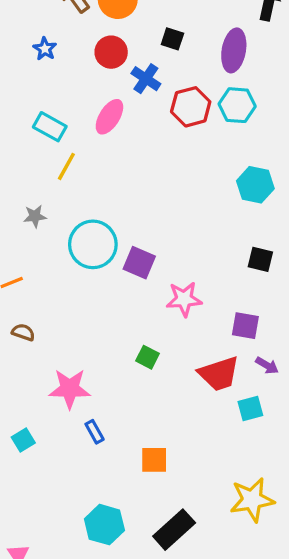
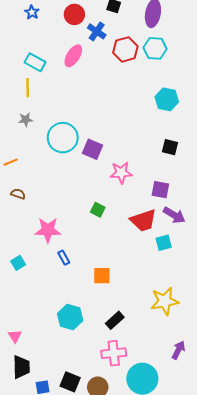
yellow line: (66, 166) -> (28, 88), moved, turned -30
purple arrow: (267, 365) -> (174, 215), size x1.5
black rectangle: (174, 530) -> (115, 320), size x0.7

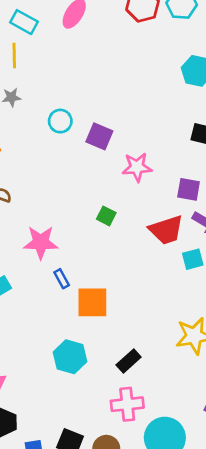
cyan circle: (63, 138) -> (60, 121), size x0.6
orange square: (102, 276) -> (92, 302), moved, size x1.4

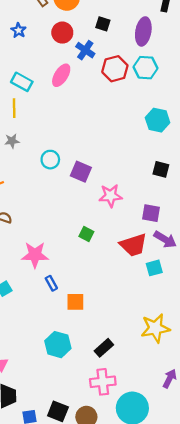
orange square: (92, 302) -> (75, 302), size x0.7

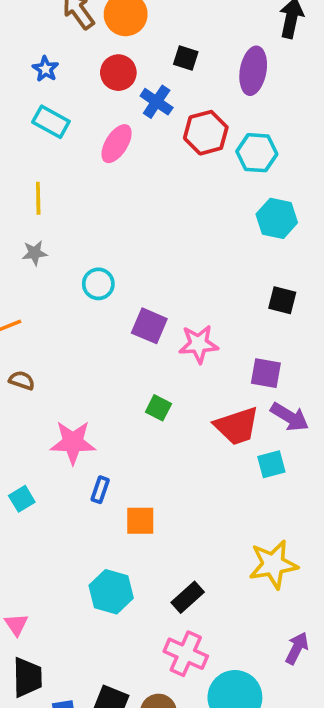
cyan hexagon: (146, 68) -> (257, 153), moved
cyan rectangle: (22, 82) -> (51, 122), moved
purple square: (81, 172) -> (149, 326), moved
blue rectangle: (51, 283) -> (100, 490), turned 48
pink cross: (103, 382) -> (186, 654), turned 30

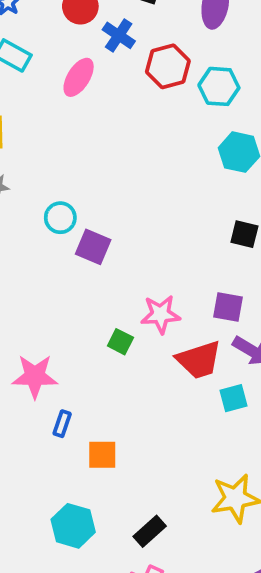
purple square: (149, 326) -> (93, 247), moved
pink star: (199, 344) -> (161, 314), moved

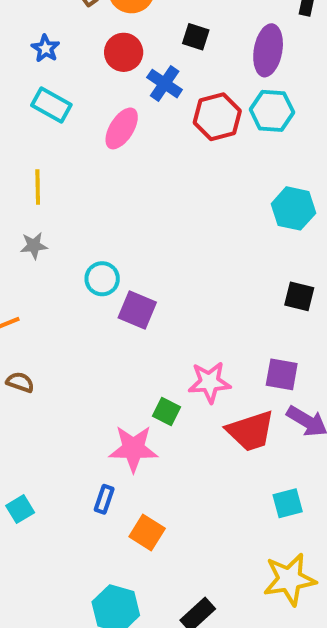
cyan hexagon: (219, 86) -> (272, 111), moved
pink star: (35, 376) -> (133, 449), moved
cyan square: (233, 398) -> (288, 503), moved
orange square: (102, 455) -> (147, 533), turned 32

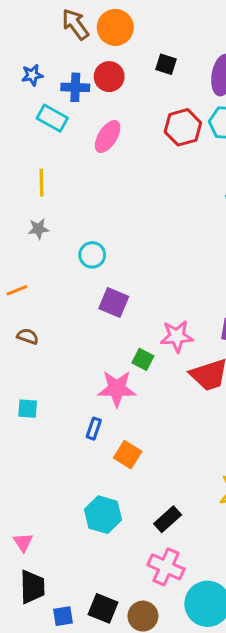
blue star: (46, 48) -> (32, 75), moved, turned 30
blue cross: (165, 84) -> (75, 87), moved, turned -32
purple square: (137, 310) -> (114, 303), moved
cyan square: (20, 509) -> (28, 409), moved, turned 35

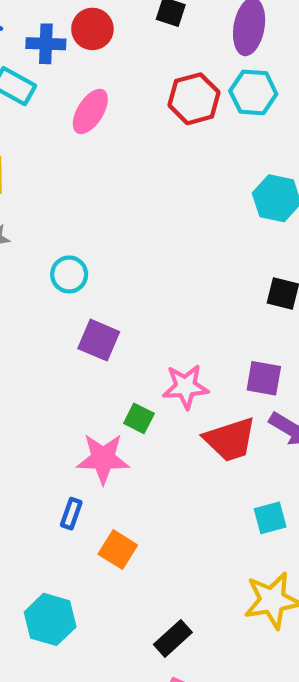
cyan hexagon: (103, 515) -> (50, 619), moved

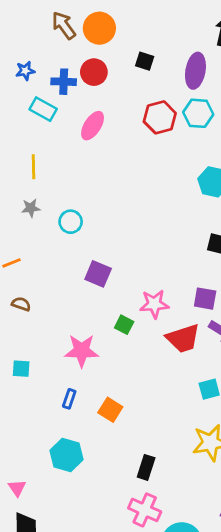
cyan circle: (69, 274) -> (71, 222), moved
pink star: (103, 459) -> (82, 351), moved
blue rectangle: (71, 514) -> (69, 399), moved
black rectangle: (173, 638) -> (146, 467), turned -30

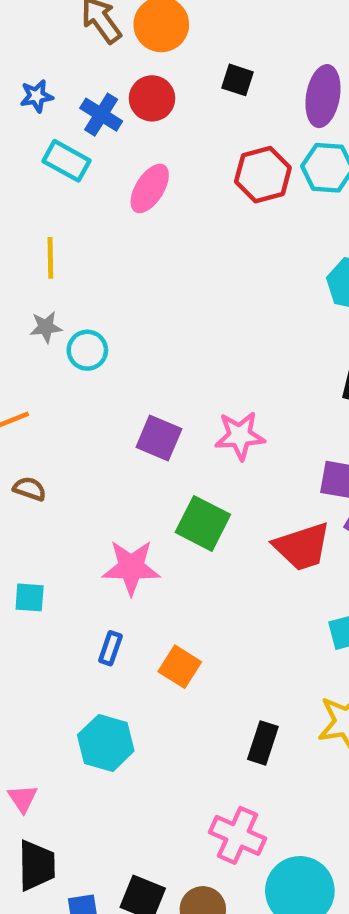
blue cross: (64, 82) -> (101, 115), turned 30
cyan circle: (71, 222) -> (87, 350), moved
pink star: (154, 304) -> (240, 436), moved
green square: (124, 325) -> (203, 523), size x1.6
black rectangle: (146, 467) -> (263, 743), moved

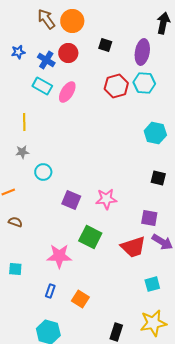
cyan rectangle: (67, 161) -> (42, 86), moved
cyan circle: (87, 350) -> (43, 172), moved

